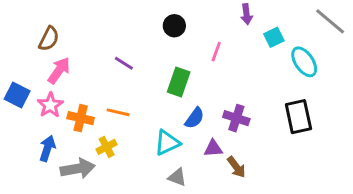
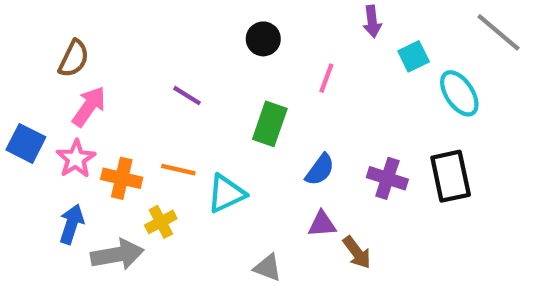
blue semicircle: (195, 118) -> (320, 170), moved
purple cross: (236, 118) -> (387, 178), moved
cyan triangle: (167, 143) -> (226, 194), moved

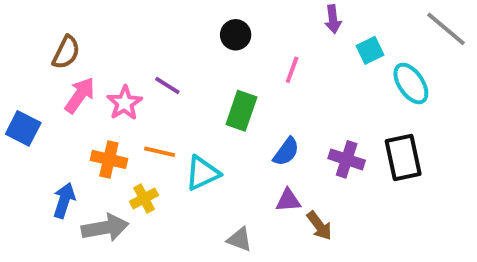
pink star: (76, 159) -> (125, 103), moved

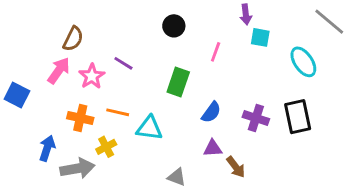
cyan square: (370, 50) -> (260, 37), moved, turned 36
brown semicircle: (66, 52) -> (73, 39), moved
cyan triangle: (202, 173) -> (149, 128), turned 32

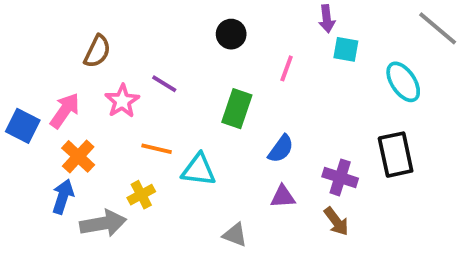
pink arrow: (59, 71) -> (65, 111), moved
orange cross: (80, 118) -> (78, 156), moved, turned 30
purple cross: (256, 118) -> (340, 177), moved
brown arrow: (236, 167) -> (336, 221), moved

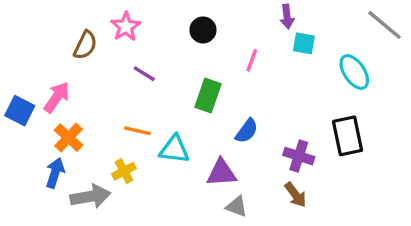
pink star: (122, 101) -> (126, 27), moved
purple triangle: (283, 197) -> (221, 173), moved, size x1.4
gray triangle: (235, 235) -> (237, 206), moved

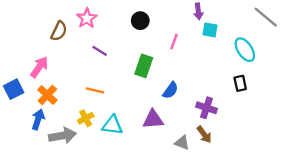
blue square: (20, 111) -> (14, 89), moved, turned 36
black rectangle: (348, 136) -> (240, 83), moved, size x0.6
cyan triangle: (174, 149) -> (112, 125), moved
gray triangle: (237, 206) -> (182, 143), moved

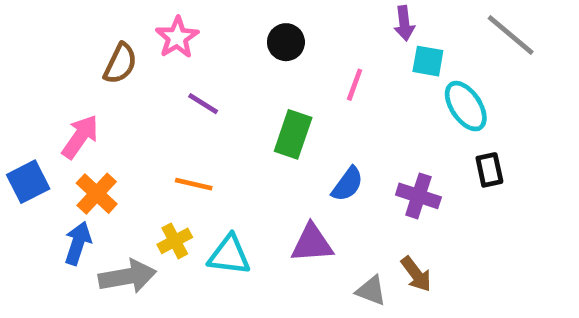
gray line: (266, 17) -> (511, 35), moved
cyan ellipse: (245, 50) -> (466, 106), moved
purple cross: (206, 108) -> (418, 196), moved

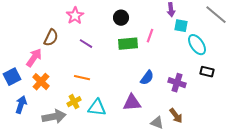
brown semicircle: (120, 63) -> (51, 38), moved
green rectangle: (293, 134) -> (128, 44), moved, turned 66
black rectangle: (489, 170) -> (207, 72), turned -64
blue arrow: (78, 243) -> (21, 105), moved

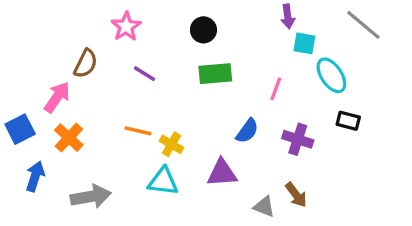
pink line: (150, 36) -> (276, 89), moved
yellow cross: (74, 102) -> (171, 144), moved, turned -32

